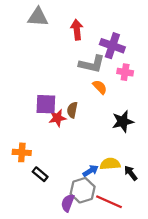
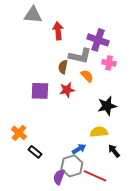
red arrow: (77, 30) -> (58, 31), moved
brown semicircle: (72, 110) -> (63, 67), moved
red star: (57, 118) -> (67, 90), moved
orange cross: (22, 152) -> (19, 133), turned 35
yellow semicircle: (110, 164) -> (99, 132), moved

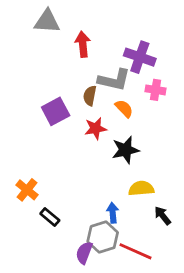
purple square: (40, 91) -> (56, 111), moved, turned -30
black star: (107, 106) -> (126, 150), moved
blue arrow: (79, 149) -> (113, 213), turned -64

